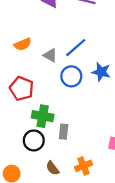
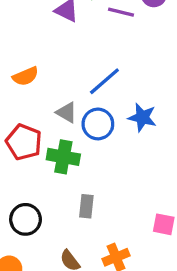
gray triangle: (50, 55) -> (67, 112), moved
green cross: (43, 116) -> (63, 157), moved
black circle: (34, 140) -> (26, 219), moved

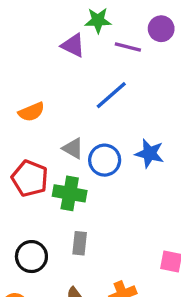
blue line: (104, 81) -> (111, 95), moved
gray rectangle: (86, 206) -> (80, 243), moved

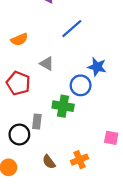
blue circle: (105, 160) -> (81, 85), moved
green cross: (70, 193) -> (63, 106), moved
gray rectangle: (80, 243) -> (37, 121), moved

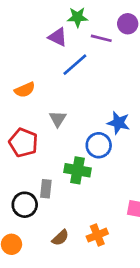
blue line: (72, 29) -> (75, 65), moved
gray triangle: (47, 64) -> (58, 119), turned 32
brown semicircle: (49, 162) -> (60, 238), turned -96

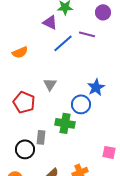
purple line: (101, 38) -> (87, 34), moved
orange semicircle: (25, 90) -> (20, 52), moved
blue star: (118, 123) -> (96, 87), turned 30

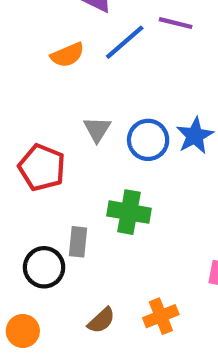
orange semicircle: (20, 52) -> (67, 55), moved
blue circle: (81, 104) -> (148, 140), moved

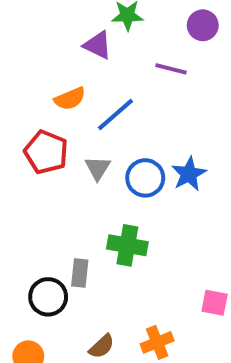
blue line: (125, 42) -> (116, 114), moved
red pentagon: (42, 167) -> (46, 152), moved

